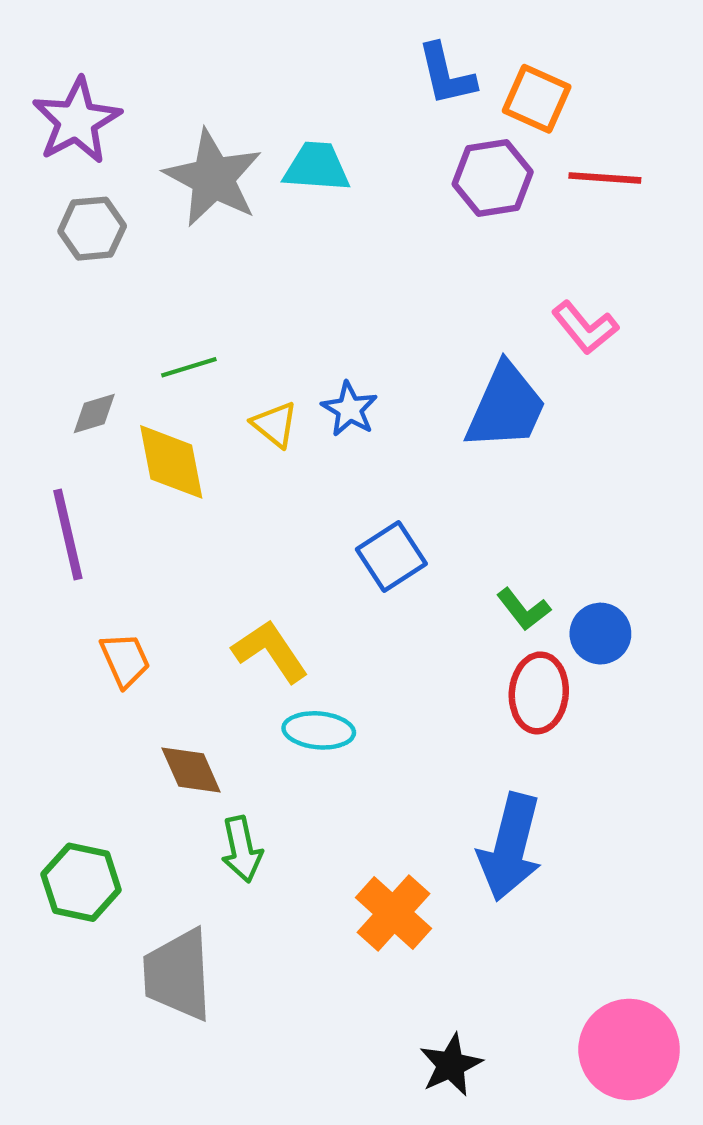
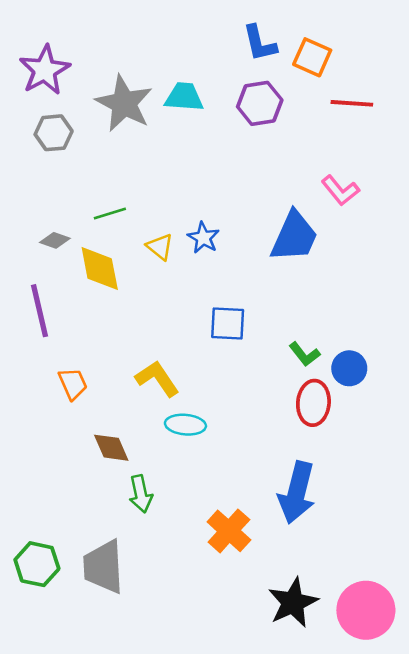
purple hexagon: (493, 178) -> (260, 103), moved
gray diamond: (94, 413) -> (55, 240), turned 36
blue square: (391, 557) -> (228, 324), turned 36
green hexagon: (81, 882) -> (37, 564), moved
black star: (451, 1065) -> (293, 603), moved, size x1.4

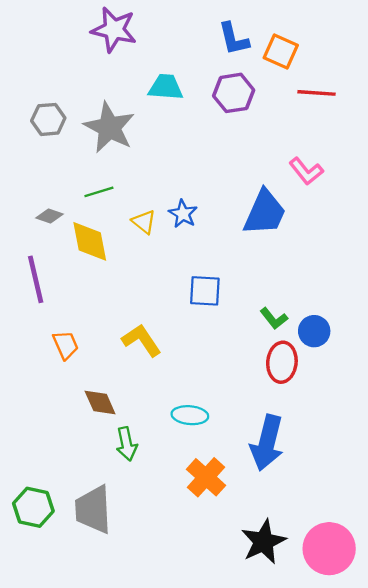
purple star: (45, 70) -> (114, 30), moved, turned -30
gray star: (124, 103) -> (109, 127), moved
cyan ellipse: (185, 425) -> (190, 415), moved

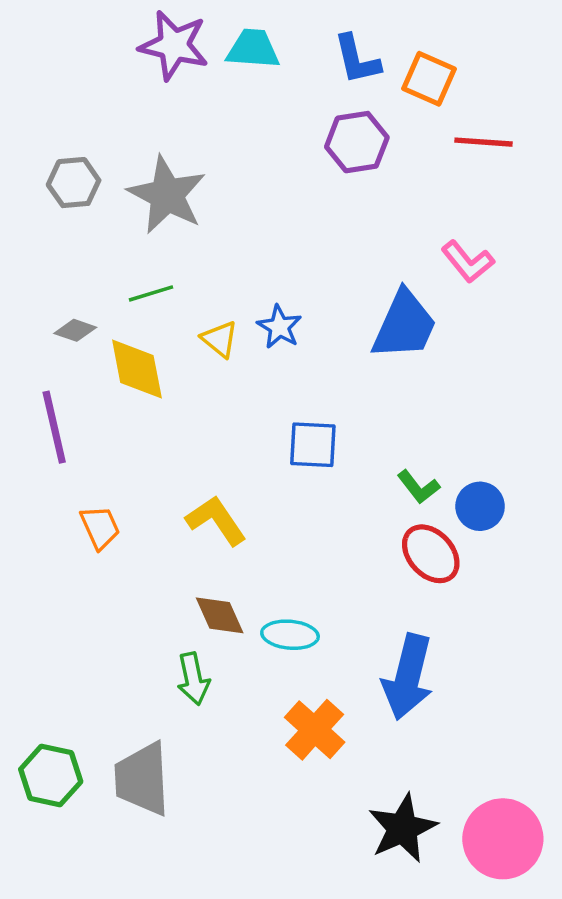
cyan trapezoid: (166, 87) -> (253, 49), moved
red ellipse: (282, 362) -> (431, 554), turned -48
brown diamond: (100, 402) -> (220, 615), moved

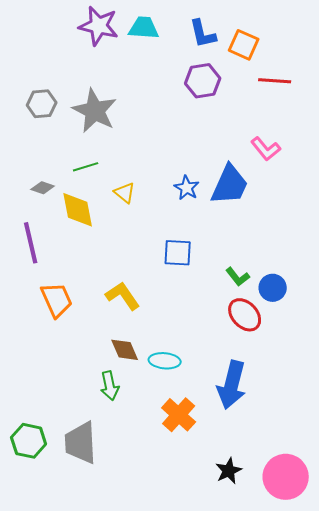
blue star: (279, 327) -> (187, 188), moved
orange trapezoid: (100, 527) -> (57, 300), size x1.4
black star: (403, 828) -> (229, 471), size x0.7

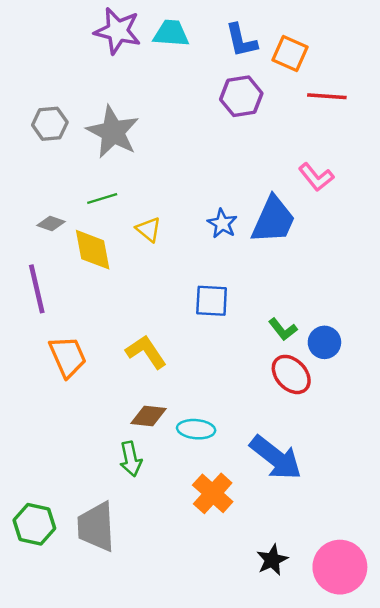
brown diamond: (125, 350) -> (149, 416), turned -60
blue arrow: (232, 385) -> (276, 458), turned -66

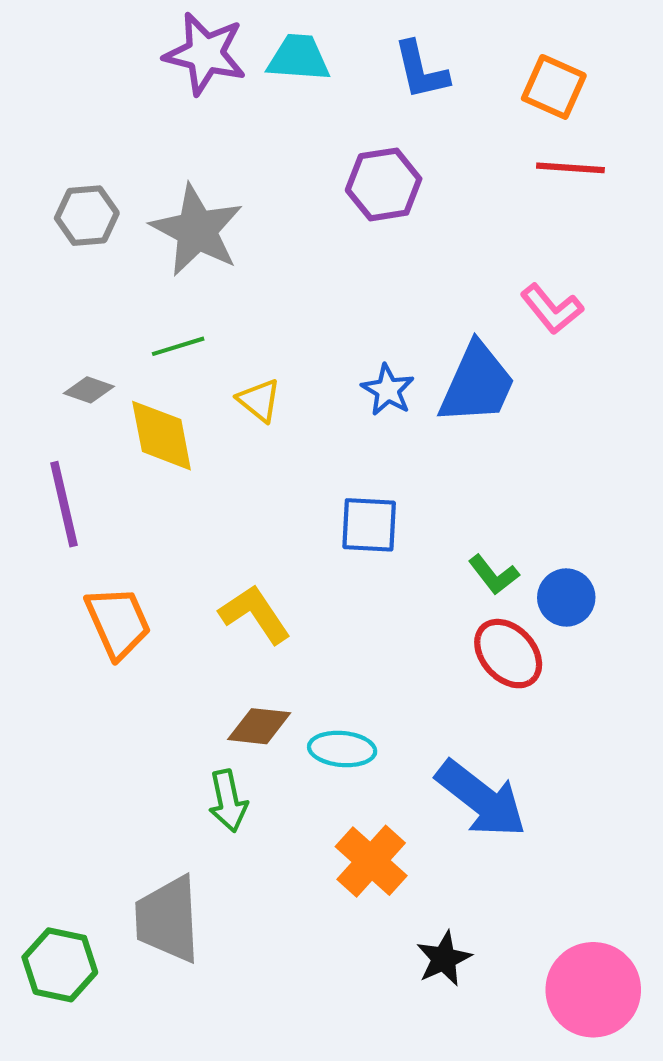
orange square: (290, 53) -> (554, 87), moved
purple hexagon: (241, 96) -> (384, 184), moved
green hexagon: (34, 524) -> (60, 965), moved
black star: (272, 560) -> (444, 959), moved

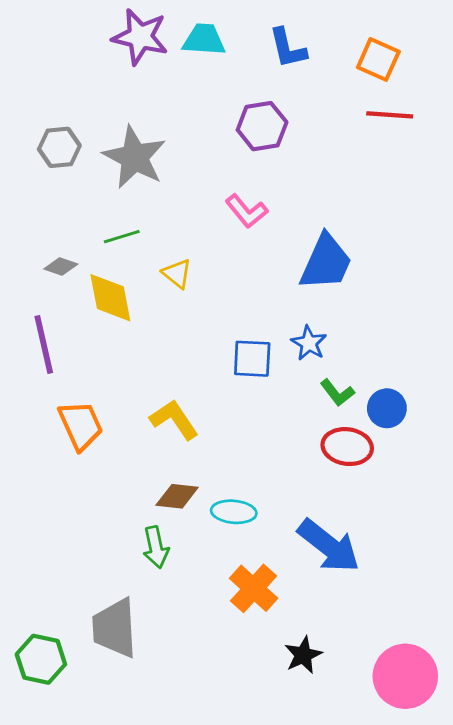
pink L-shape: (552, 309) -> (247, 211), moved
blue star: (388, 390) -> (309, 343), moved
red ellipse: (508, 654) -> (347, 447), turned -39

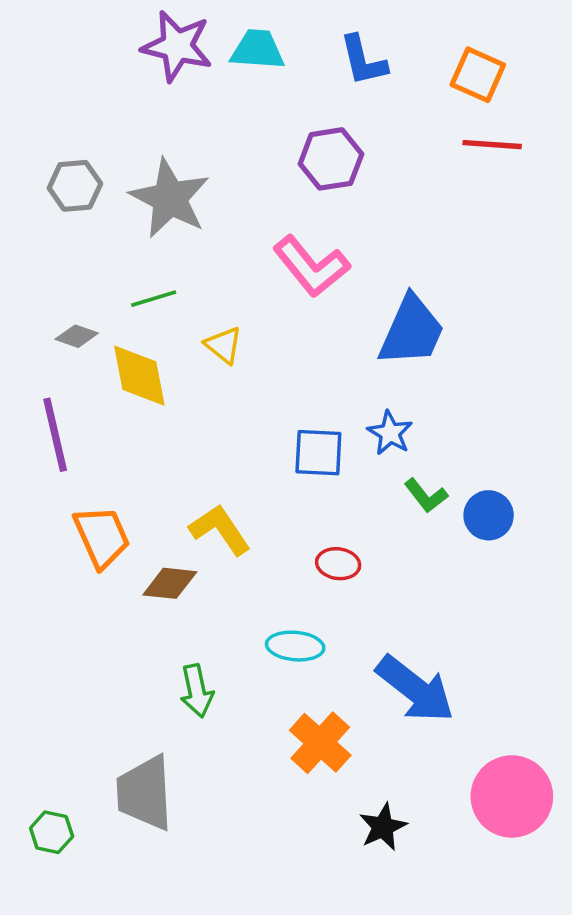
pink L-shape: (247, 211) -> (311, 266), size x1.4
red ellipse: (347, 447) -> (338, 564), moved, size x0.7
brown diamond: (177, 496) -> (170, 583), moved
green hexagon: (41, 659) -> (52, 832), size x0.7
pink circle: (405, 676) -> (512, 796), moved

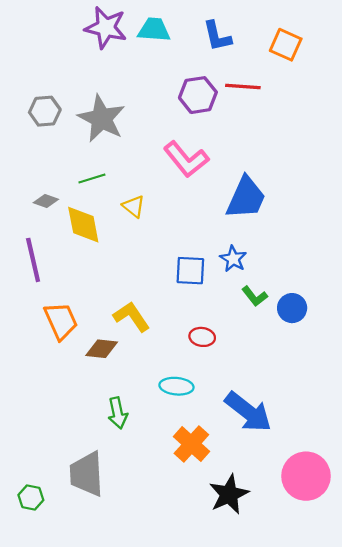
red line: (492, 145) -> (243, 86), moved
black star: (383, 827) -> (229, 494), size x1.4

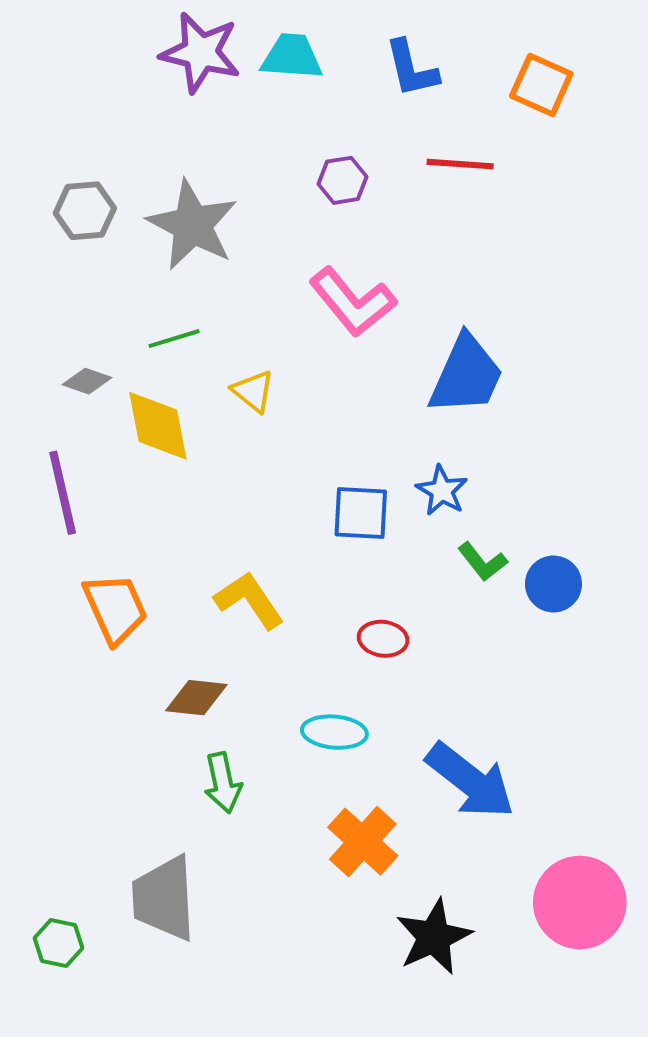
purple hexagon: (198, 95) -> (342, 180), moved, size x0.7
brown diamond: (102, 349) -> (196, 698), moved

